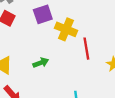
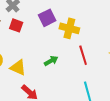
red line: (86, 49) -> (83, 55), moved

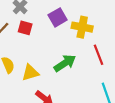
green arrow: (51, 61) -> (65, 63), size x1.5
yellow triangle: (18, 68) -> (30, 73), turned -36

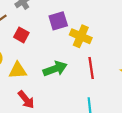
red square: (25, 28) -> (21, 35), moved

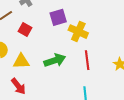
red arrow: (26, 100) -> (18, 86), moved

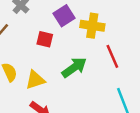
red square: (25, 30) -> (45, 39), moved

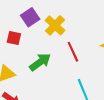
yellow cross: (92, 26) -> (55, 25), turned 36

